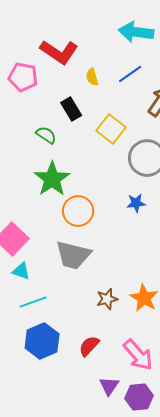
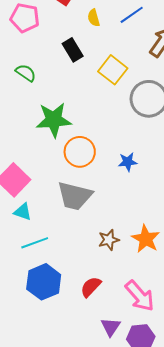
green semicircle: (46, 135) -> (26, 73), moved
green star: (52, 179) -> (54, 120), turned 30
blue star: (136, 203) -> (128, 162), moved

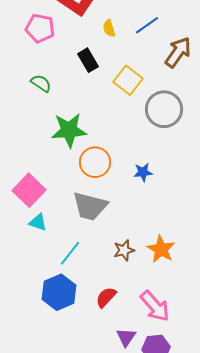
cyan line: (35, 243) -> (70, 253), moved, turned -32

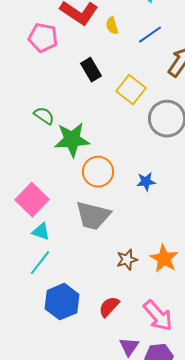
yellow semicircle: (109, 28) -> (112, 26), moved
green semicircle: (41, 83) -> (44, 116), moved
cyan line: (70, 253) -> (40, 263), moved

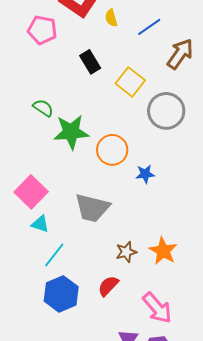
orange circle: (98, 172) -> (112, 150), moved
cyan line: (40, 263) -> (54, 255), moved
red semicircle: (109, 307) -> (108, 286), moved

